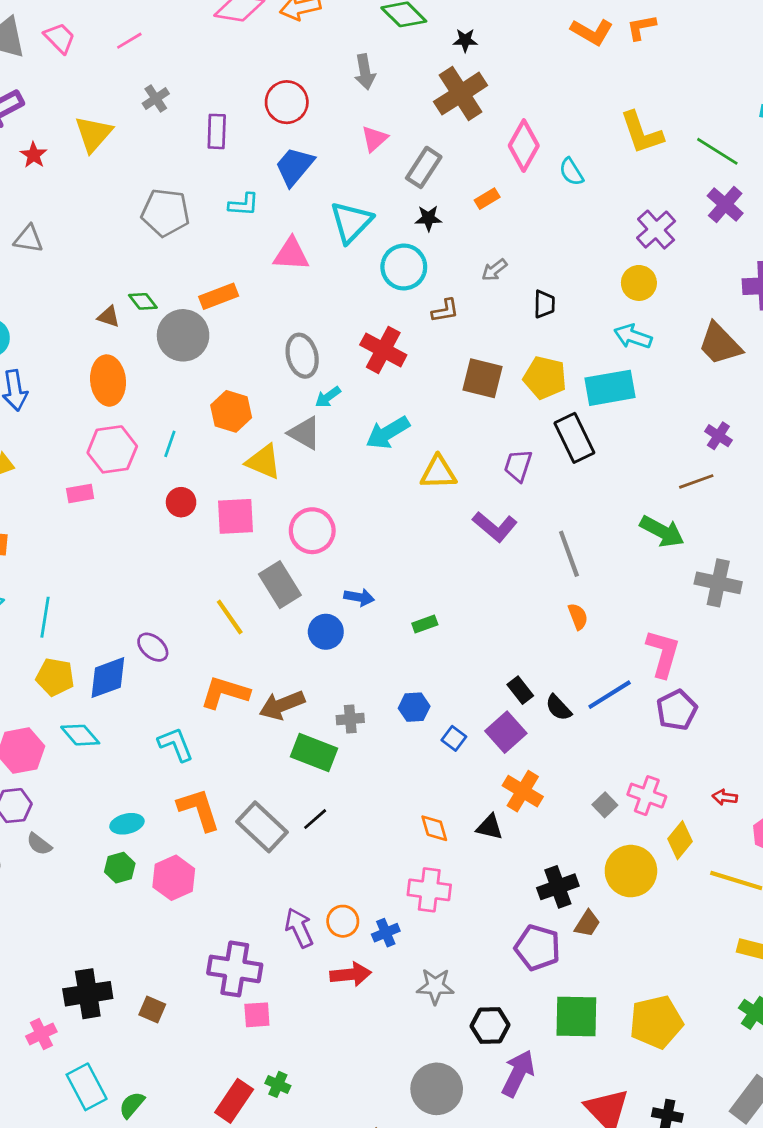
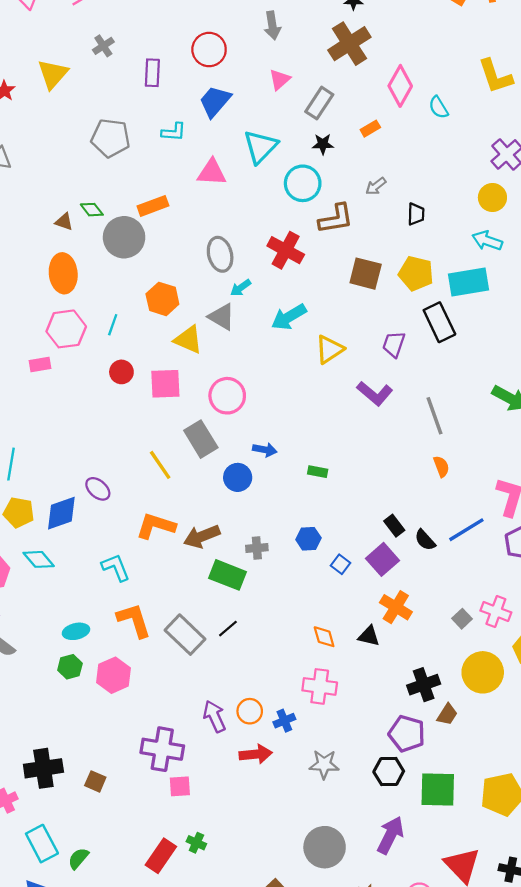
brown L-shape: (445, 311) -> (336, 219), size x1.6
yellow triangle: (438, 472) -> (329, 349), turned -32
green rectangle: (425, 624) -> (318, 472), turned 30
black hexagon: (490, 1025) -> (389, 772), moved

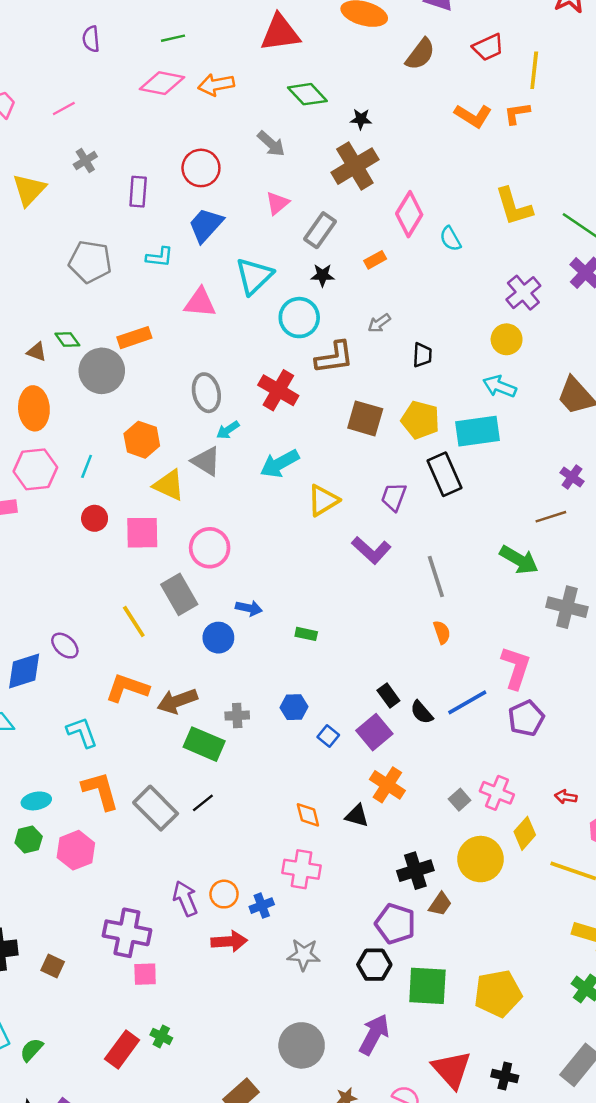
gray arrow: (272, 25) -> (271, 144), turned -40

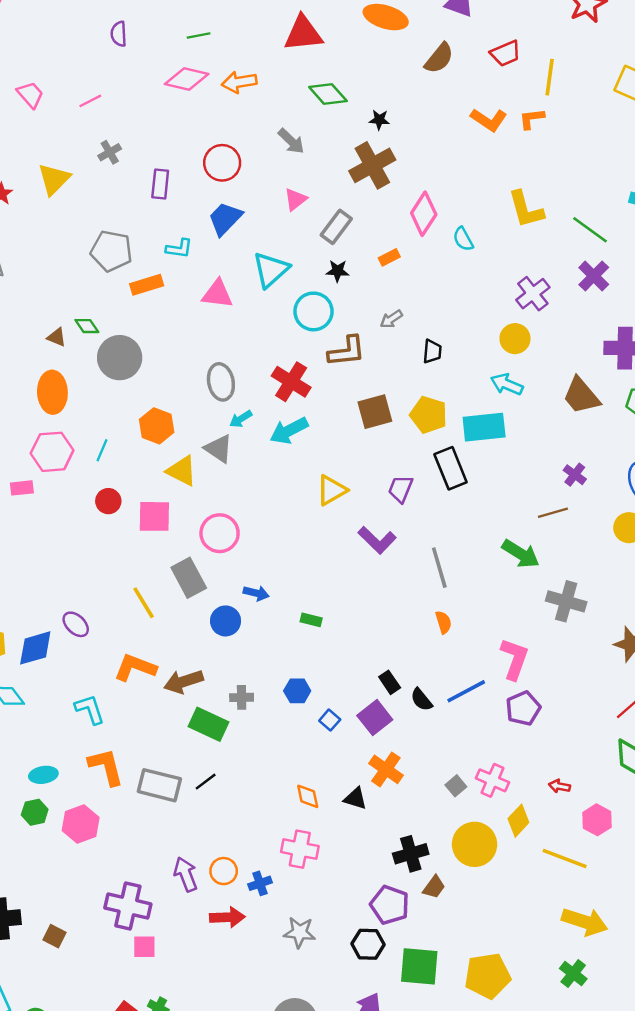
orange rectangle: (134, 338) -> (147, 285), moved
brown square: (365, 418) -> (375, 412), turned -33
cyan arrow: (280, 464) -> (289, 431), moved
gray rectangle: (156, 808) -> (159, 785), turned -33

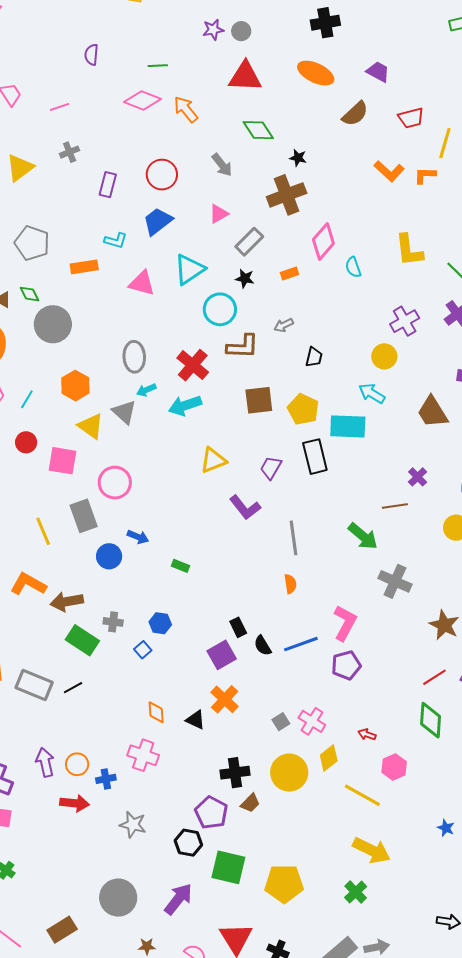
orange arrow: (239, 82) -> (186, 109), turned 52
gray pentagon: (111, 251) -> (32, 243), moved
blue square: (330, 720) -> (143, 650), moved

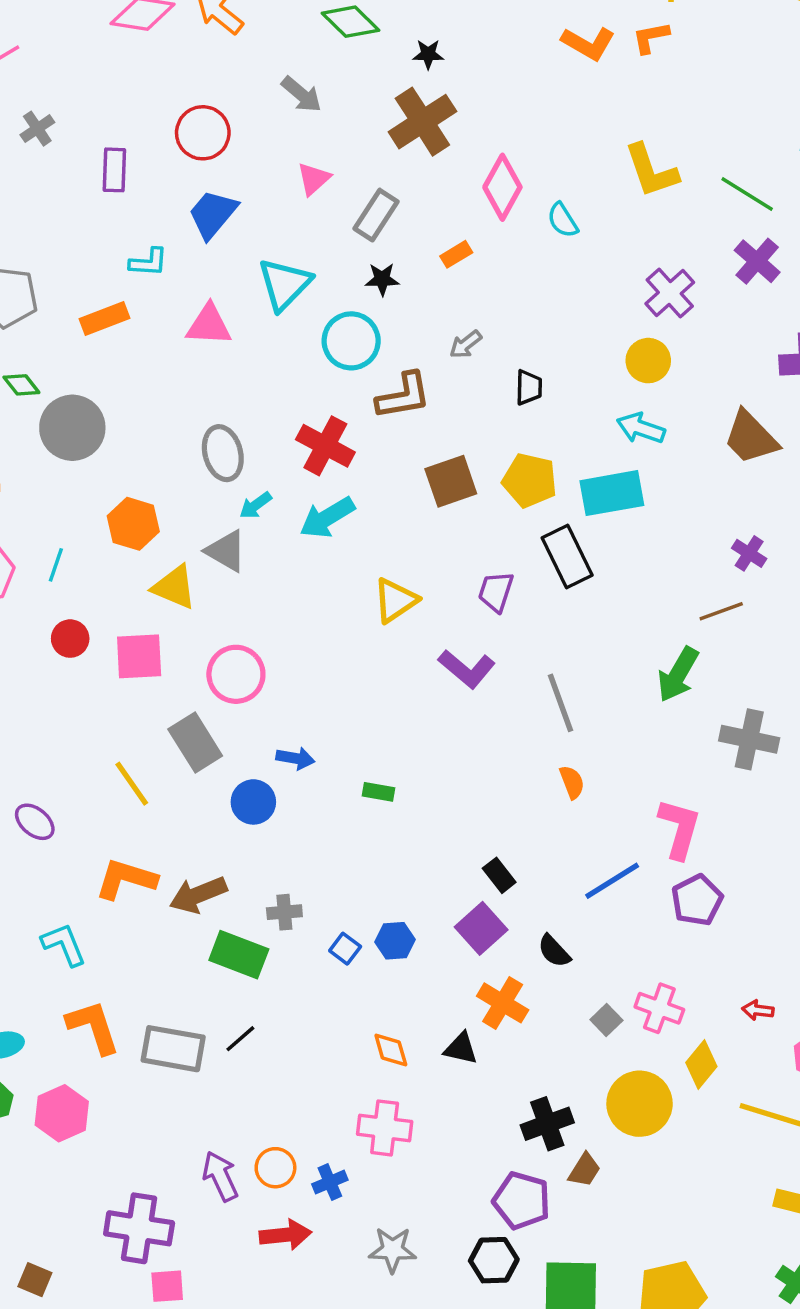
green arrow: (363, 536) -> (678, 674), turned 92
blue hexagon: (160, 623) -> (395, 941), moved
black semicircle: (263, 646) -> (554, 951), moved

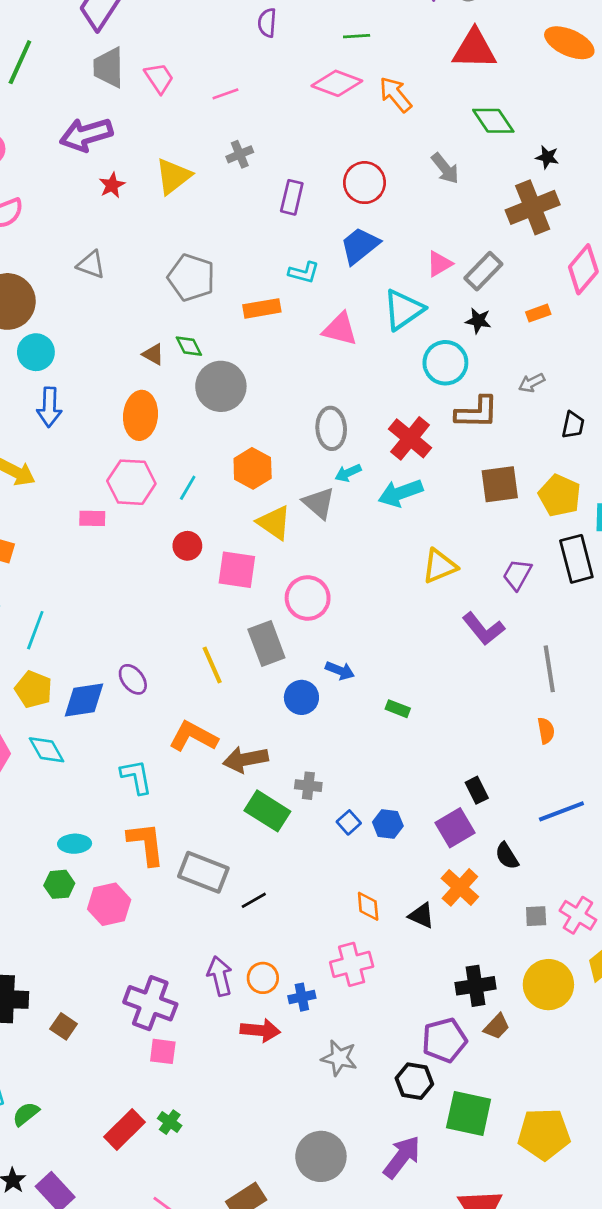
pink triangle: (314, 179) -> (439, 264), moved
gray square: (606, 1020) -> (536, 916), turned 30
black line: (240, 1039) -> (254, 900), moved
pink cross: (385, 1128) -> (352, 964), turned -33
purple pentagon: (522, 1201) -> (444, 1040), turned 30

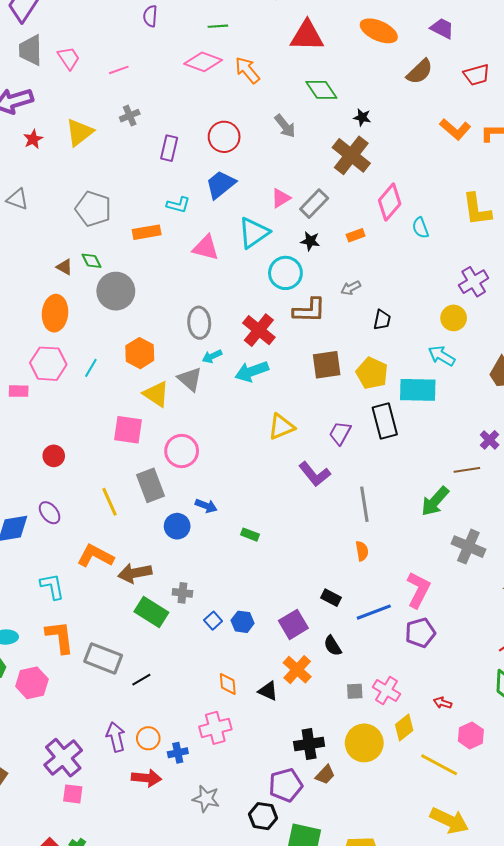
brown cross: (533, 207) -> (351, 155), turned -30
red circle: (187, 546) -> (54, 456), moved
black rectangle: (477, 790) -> (331, 598), moved, turned -36
purple cross: (150, 1003) -> (63, 758), turned 30

